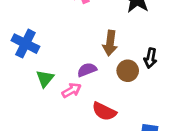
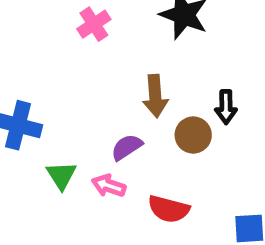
pink arrow: (72, 90) -> (109, 186), turned -120

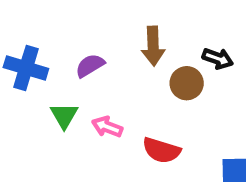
black arrow: (226, 107) -> (218, 59), turned -72
purple semicircle: (127, 147) -> (90, 66), moved

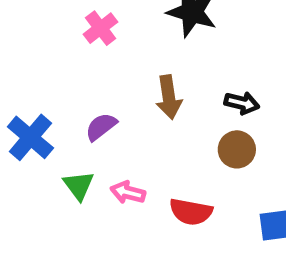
blue cross: (26, 68) -> (30, 137), turned 30
brown circle: (187, 83) -> (237, 149), moved

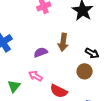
purple semicircle: (101, 127) -> (41, 52), moved
green triangle: (79, 185) -> (14, 86), moved

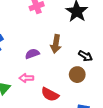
pink arrow: (35, 76) -> (26, 78), turned -32

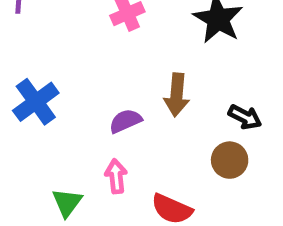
pink arrow: (26, 78) -> (116, 176), turned 88

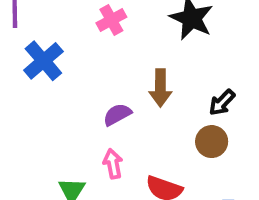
blue cross: (36, 102) -> (43, 61), moved
black arrow: (245, 117) -> (222, 103), turned 112

